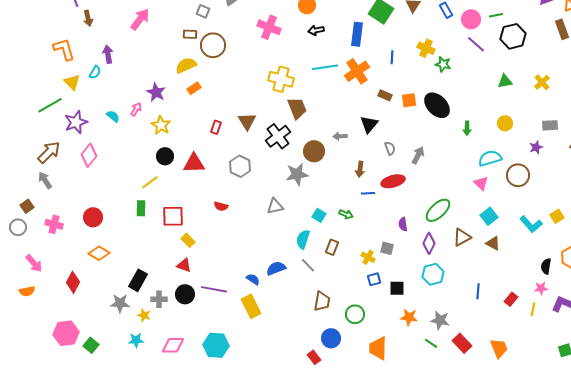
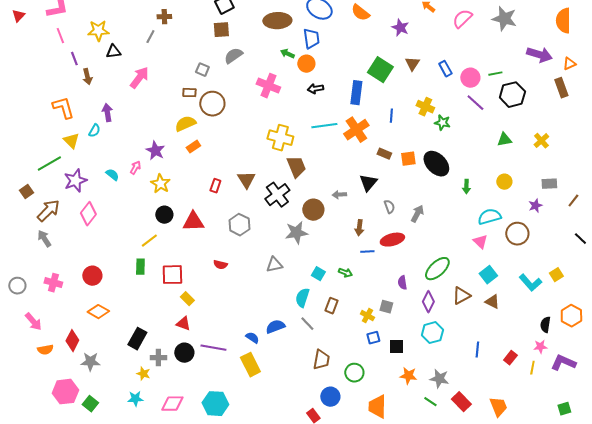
brown square: (27, 206) -> (26, 192), moved
orange semicircle: (27, 291) -> (45, 350), moved
gray star: (120, 303) -> (90, 362), moved

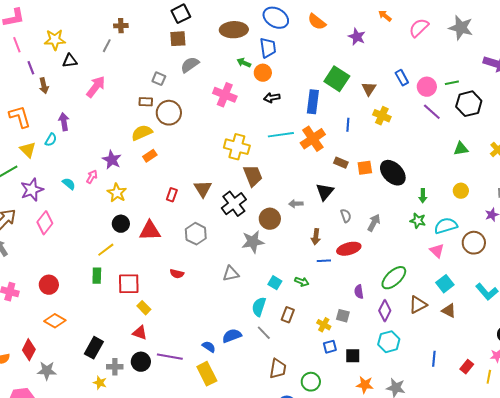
brown triangle: (412, 64) -> (369, 89), moved
green star: (442, 123) -> (418, 221), moved

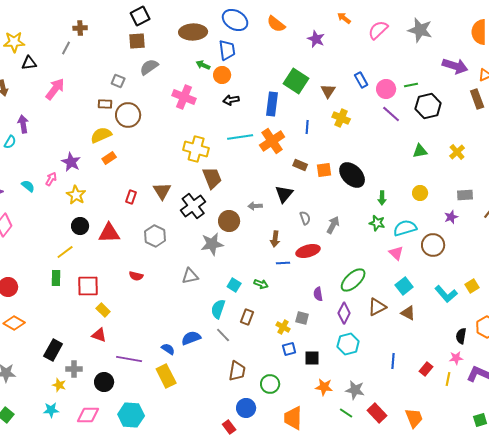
black circle: (141, 362) -> (104, 382), moved

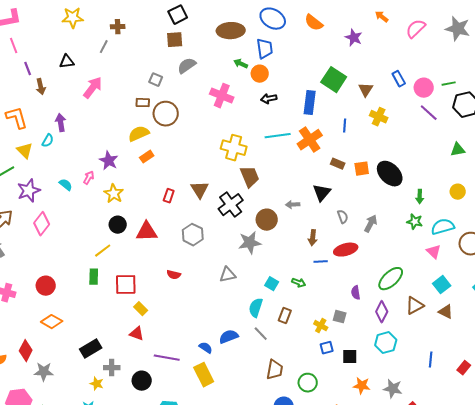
yellow star: (14, 42) -> (73, 18), moved
black rectangle: (53, 350) -> (91, 349), turned 30

